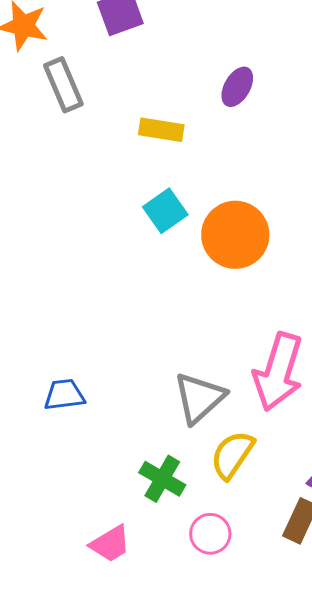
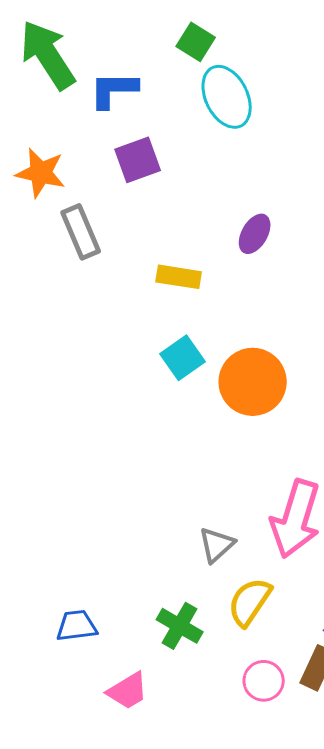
blue trapezoid: (64, 395) -> (77, 626), moved
gray triangle: (199, 398) -> (217, 545), size x0.7
pink circle: (210, 534) -> (264, 681), moved

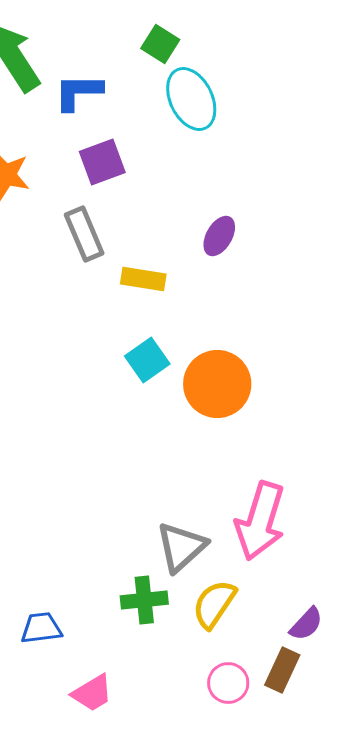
gray rectangle: (81, 232) -> (84, 234), moved
gray triangle: (217, 545) -> (181, 547), size x1.4
green cross: (180, 626) -> (144, 600), moved, turned -36

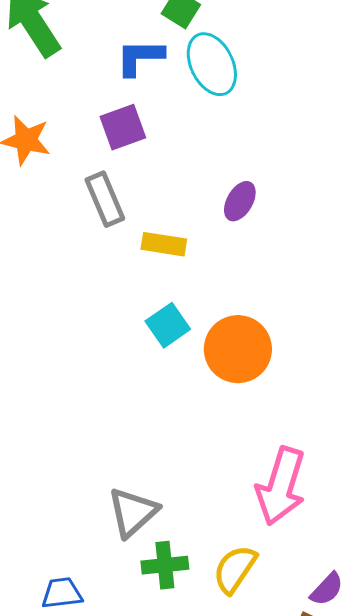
blue L-shape: (78, 92) -> (140, 57), moved
gray triangle: (181, 547) -> (133, 512), moved

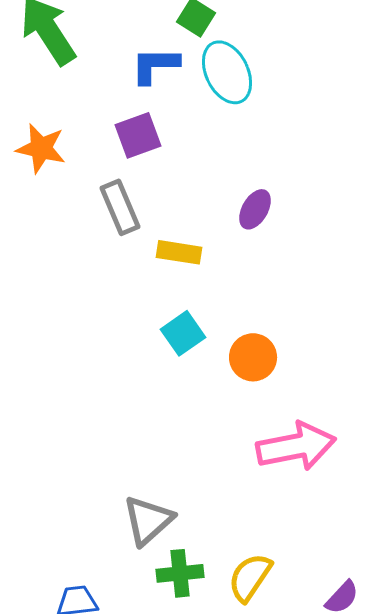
orange circle: (238, 349) -> (253, 357), size x0.7
pink arrow: (281, 486) -> (296, 446), moved, turned -118

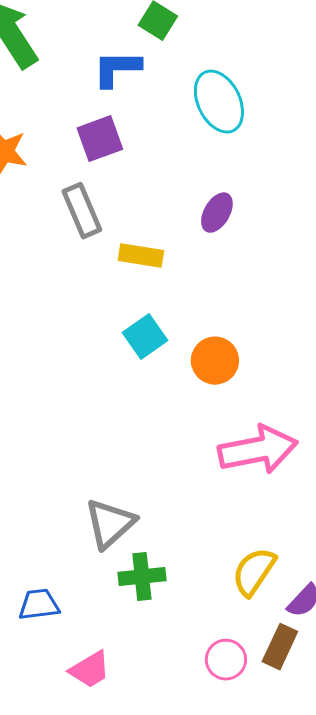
cyan ellipse: (227, 72) -> (219, 102), moved
yellow semicircle: (250, 577) -> (254, 572), moved

